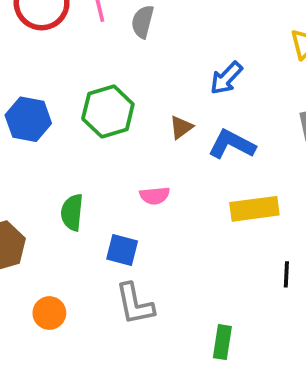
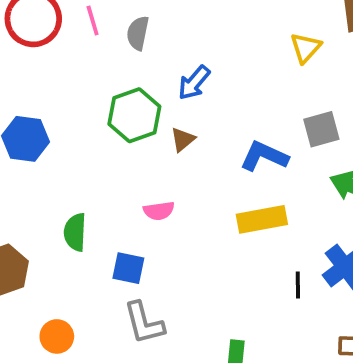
blue arrow: (226, 78) -> (194, 83), moved
green hexagon: (108, 111) -> (134, 115), moved
blue L-shape: (232, 144) -> (264, 156), moved

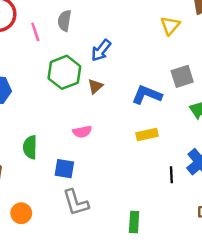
pink line: (93, 21) -> (35, 32), moved
yellow rectangle: (262, 219) -> (147, 134), size x0.7

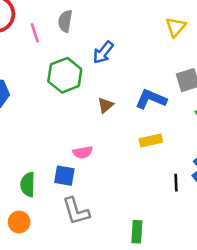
brown triangle: (95, 86) -> (105, 105), moved
pink semicircle: (82, 132) -> (83, 152), moved
green semicircle: (30, 147) -> (28, 185), moved

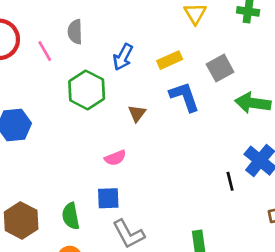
blue L-shape: (151, 99) -> (184, 97), turned 60
yellow rectangle: (151, 140) -> (170, 60), moved
pink semicircle: (83, 152) -> (115, 158), moved

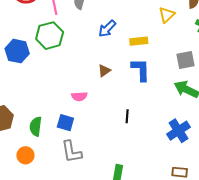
gray square: (220, 68) -> (186, 60), moved
green hexagon: (87, 90) -> (50, 36), moved
black line: (230, 181) -> (127, 116), moved

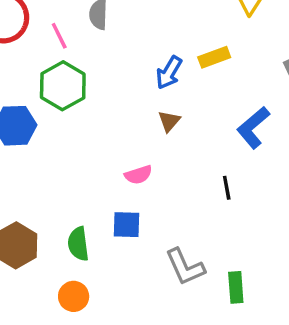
blue arrow: (107, 29) -> (169, 72), moved
blue L-shape: (141, 70) -> (253, 128), moved, turned -115
gray L-shape: (71, 152) -> (185, 267), moved

